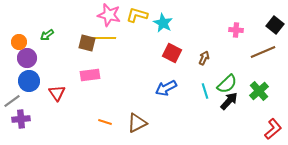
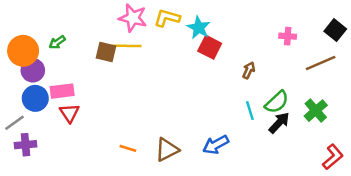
orange circle: (19, 42) -> (23, 51), size x1.6
red square: (172, 53) -> (210, 47), moved
pink rectangle: (90, 75) -> (62, 91), moved
blue arrow: (166, 88) -> (216, 145), moved

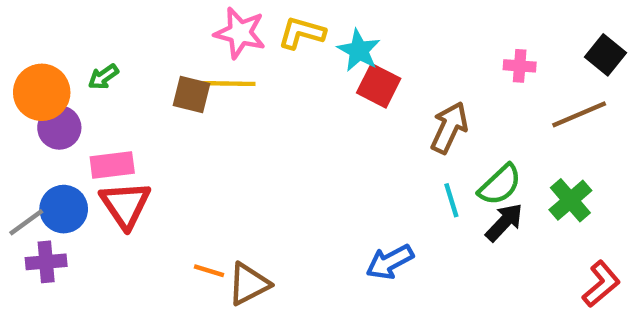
brown arrow: (249, 70) -> (449, 128), size x1.6
blue circle: (35, 98) -> (64, 209), moved
red triangle: (69, 113) -> (125, 205), size x1.4
orange line: (128, 148) -> (209, 271), moved
brown triangle: (167, 150) -> (249, 284), moved

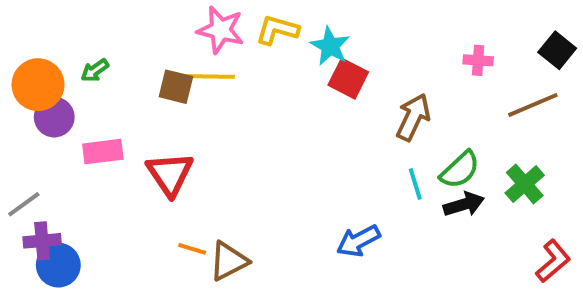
red triangle: (125, 205) -> (170, 174), moved
blue circle: (64, 209) -> (58, 265), moved
black arrow: (504, 222) -> (464, 204), turned 30

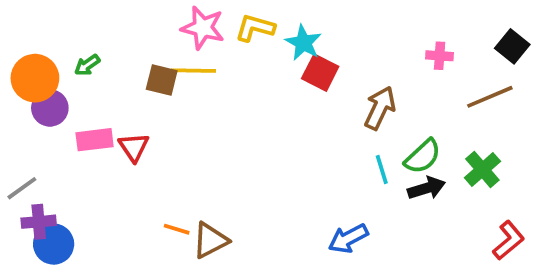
red triangle: (170, 174) -> (134, 147), moved, size x0.7
blue arrow: (358, 241) -> (348, 238), moved

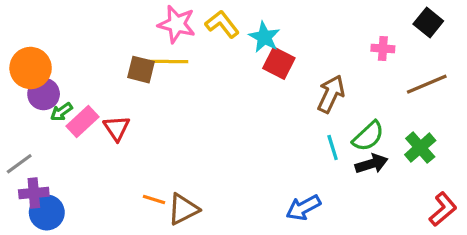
yellow L-shape: (255, 28) -> (222, 24), turned 36
black square: (512, 46) -> (428, 23), moved
green arrow: (87, 65) -> (61, 112), moved
pink rectangle: (95, 140) -> (83, 122), turned -36

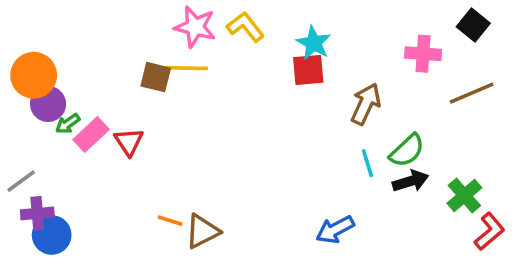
cyan star: (264, 37) -> (314, 43), moved
pink cross: (383, 48) -> (423, 54), size x1.4
red square: (279, 63) -> (308, 70), turned -32
green cross: (420, 148) -> (464, 195), moved

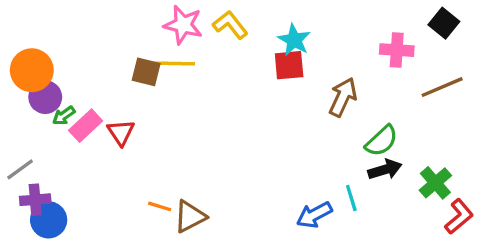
cyan line: (367, 163) -> (351, 198), moved

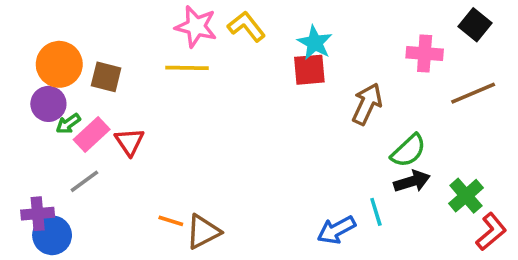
orange circle: (32, 70) -> (59, 64), moved
brown square: (146, 72) -> (106, 77), moved
gray line: (20, 169) -> (84, 181), moved

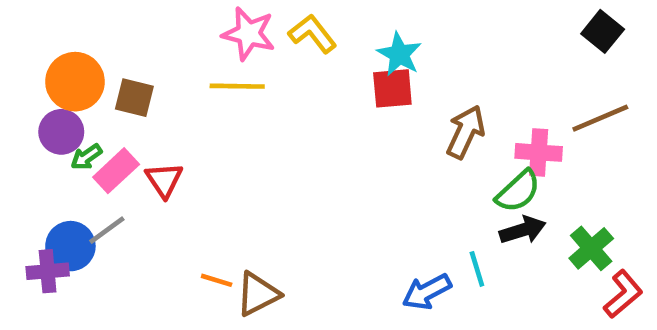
pink cross: (425, 54) -> (539, 152), moved
blue circle: (52, 235) -> (70, 246), moved

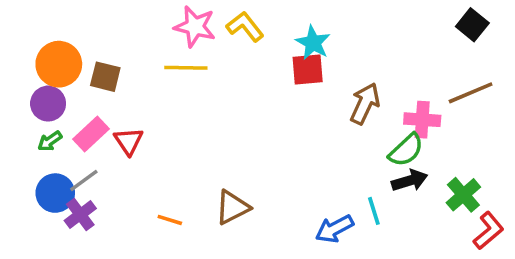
green arrow: (86, 157) -> (50, 141), moved
purple cross: (48, 271) -> (80, 215), moved, turned -32
brown triangle: (258, 294) -> (232, 207), moved

